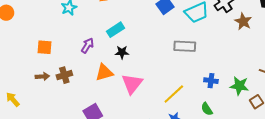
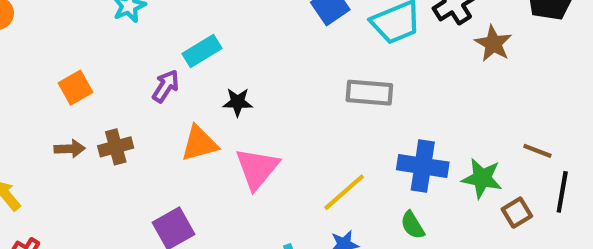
cyan rectangle: (115, 30) -> (202, 51), moved
orange square: (44, 47) -> (76, 88), turned -35
blue cross: (211, 81) -> (423, 166), size x1.6

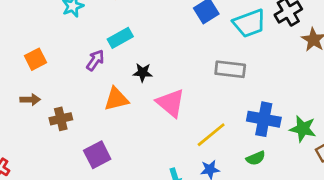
brown cross: (116, 147) -> (61, 119), moved
pink triangle: (257, 168) -> (171, 103), moved, turned -32
green semicircle: (412, 225) -> (256, 158), turned -84

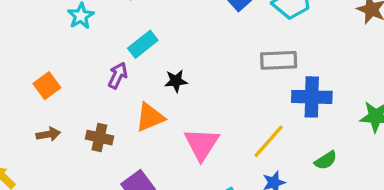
pink triangle: (171, 103) -> (202, 144), moved, turned 32
brown cross: (61, 119) -> (99, 138), moved, turned 35
blue cross: (264, 119) -> (312, 97), moved

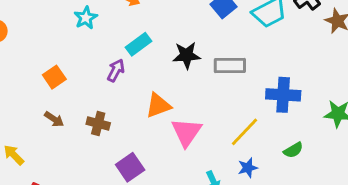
gray rectangle: (279, 60) -> (230, 66), moved
black star: (176, 81) -> (186, 55), moved, size x1.4
orange triangle: (150, 117) -> (158, 105), moved
brown arrow: (48, 134) -> (54, 119), turned 42

